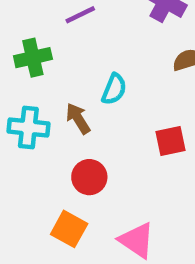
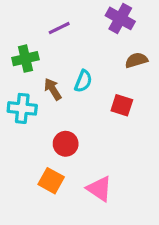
brown arrow: (78, 118) -> (53, 89), moved
red square: (170, 141) -> (122, 105), moved, turned 30

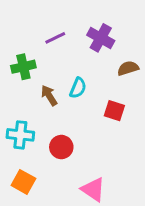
purple cross: (120, 18) -> (101, 38), moved
cyan cross: (22, 108) -> (20, 135), moved
orange square: (51, 181) -> (23, 182), moved

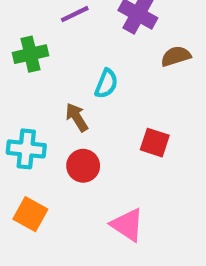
brown arrow: (49, 95) -> (77, 117), moved
red square: (114, 111) -> (155, 143), moved

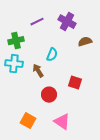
cyan cross: (26, 149) -> (14, 64), moved
red circle: (83, 166) -> (49, 95), moved
orange square: (30, 214) -> (28, 121), moved

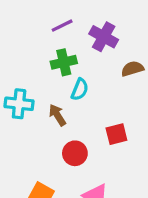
purple line: (37, 22) -> (62, 26), moved
green cross: (16, 41) -> (64, 62), moved
red square: (75, 83) -> (116, 134), turned -32

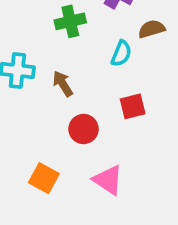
cyan semicircle: (80, 89) -> (121, 53), moved

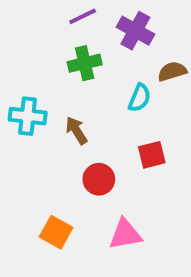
pink triangle: (108, 180) -> (125, 234), turned -44

